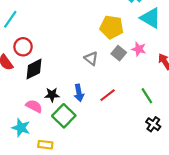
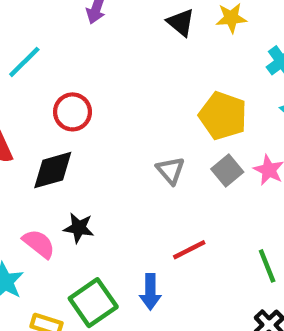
red circle: (23, 47) -> (72, 112), moved
blue arrow: (79, 93) -> (150, 292), moved
green square: (64, 116) -> (93, 303), moved

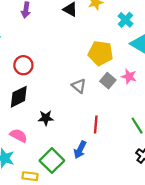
black star: (79, 228) -> (46, 118), moved
red line: (189, 250) -> (96, 125), turned -48
blue arrow: (150, 292) -> (80, 150), turned 36

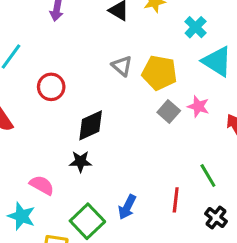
gray triangle: (79, 86) -> (122, 66), moved
black diamond: (19, 97) -> (91, 125), moved
red line: (96, 125) -> (176, 200), moved

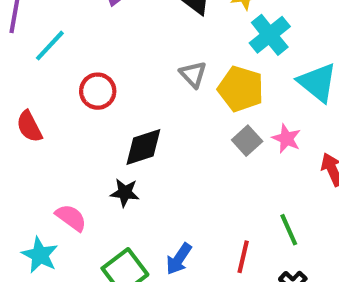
cyan cross: (196, 27) -> (270, 35), moved, size x1.4

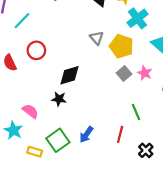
red circle: (98, 91) -> (36, 50), moved
green line: (289, 230) -> (136, 112), moved

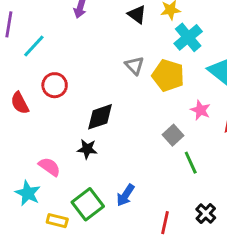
gray square: (124, 74) -> (173, 135), moved
red line: (120, 134) -> (165, 223), moved

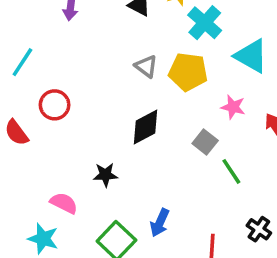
black diamond: (100, 117) -> (146, 127), moved

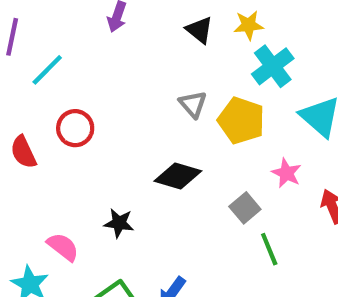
black diamond: (146, 127) -> (178, 176), turned 33

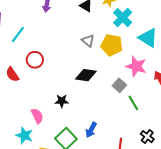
pink star: (286, 173) -> (136, 66), size x1.5
pink semicircle: (63, 247) -> (37, 116), turned 35

